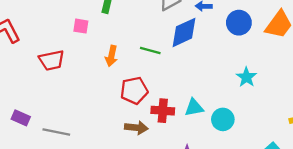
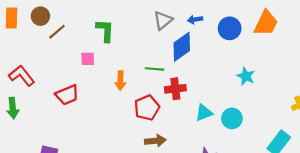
red cross: (163, 111) -> (175, 89), moved

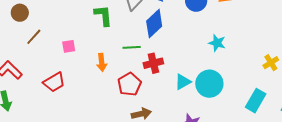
green L-shape: (105, 31) -> (103, 16), moved
brown line: (57, 32) -> (34, 37), moved
cyan circle: (232, 118) -> (209, 84), size x1.4

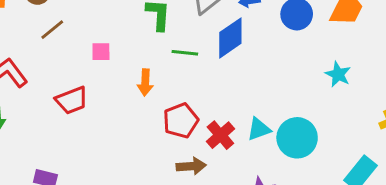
cyan star: (217, 43) -> (338, 74), moved
green line: (132, 47) -> (185, 53), moved
red cross: (153, 63) -> (220, 135), moved, turned -36

